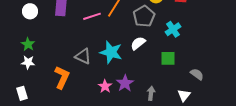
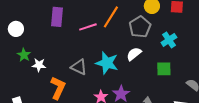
white circle: (30, 11) -> (16, 29), moved
white star: (28, 62) -> (39, 65), moved

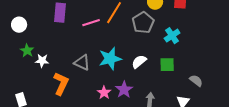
white semicircle: (134, 54) -> (139, 62), moved
cyan star: (107, 63) -> (110, 59), turned -30

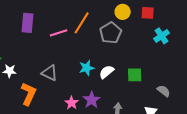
cyan cross: (172, 36) -> (162, 36), moved
cyan star: (110, 59) -> (87, 68), moved, size x0.7

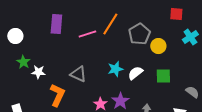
yellow circle: (123, 12) -> (158, 46), moved

